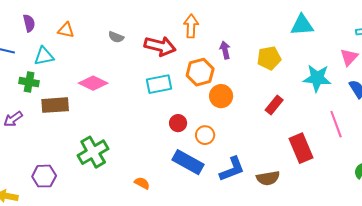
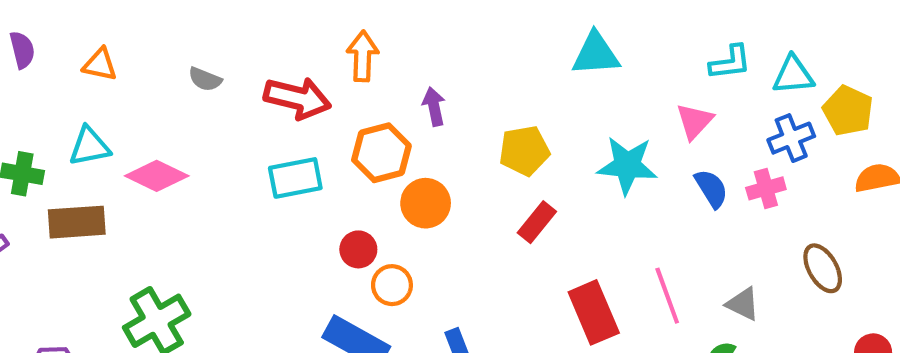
cyan triangle: (44, 56) -> (89, 146), moved
yellow pentagon: (269, 58) -> (524, 151), moved
red circle: (178, 123) -> (358, 249), moved
pink line: (336, 124) -> (667, 296), moved

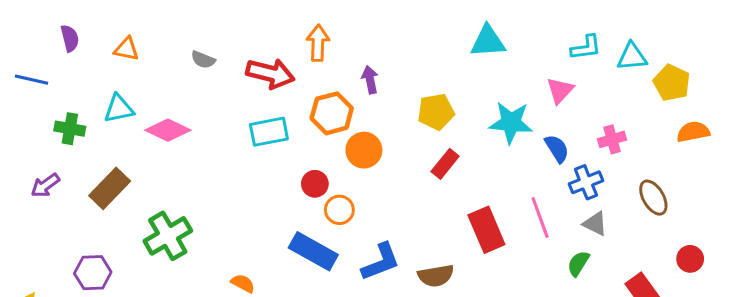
blue cross: (791, 138) -> (586, 182), moved
blue semicircle: (711, 188) -> (557, 149), moved
brown rectangle: (77, 222) -> (110, 188), moved, turned -42

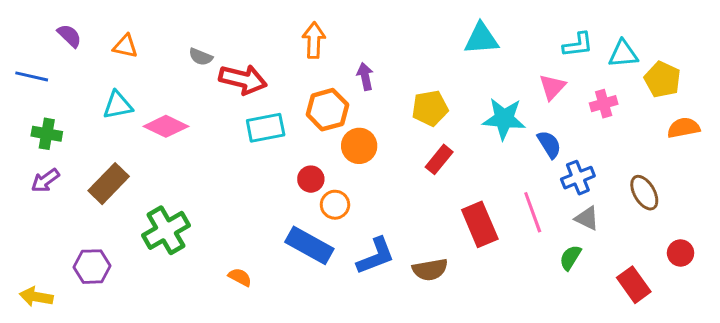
purple semicircle: (70, 38) -> (69, 36), turned -32
red arrow: (270, 74) -> (243, 79), moved
green cross: (70, 129) -> (47, 134), moved
pink cross: (612, 139) -> (604, 104), moved

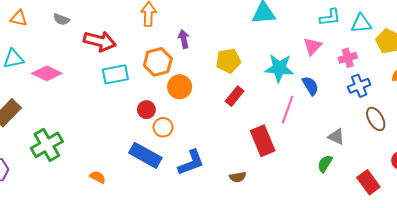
gray semicircle: (201, 57) -> (61, 19), moved
blue cross: (578, 178) -> (359, 86), moved
pink line: (533, 212) -> (288, 110), moved, turned 40
brown semicircle: (430, 270) -> (238, 177), moved, size x0.7

